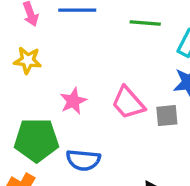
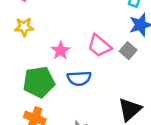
gray square: (167, 116) -> (128, 51), turned -35
blue semicircle: (83, 160) -> (79, 78), moved

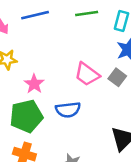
pink star: (61, 51) -> (34, 84), moved

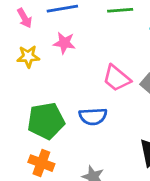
pink star: (34, 84) -> (64, 43), moved, turned -30

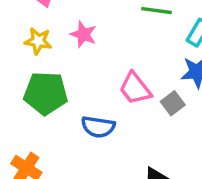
green pentagon: (46, 121) -> (46, 93), moved

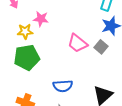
yellow star: (38, 41) -> (25, 31), moved
blue semicircle: (98, 127) -> (63, 86), moved

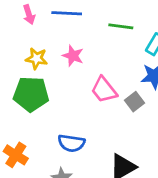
pink star: (41, 19) -> (73, 56), moved

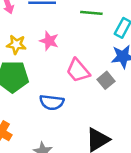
blue semicircle: (71, 143) -> (52, 102), moved

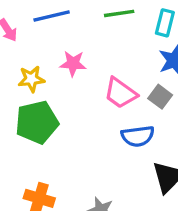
blue semicircle: (52, 102) -> (138, 136), moved

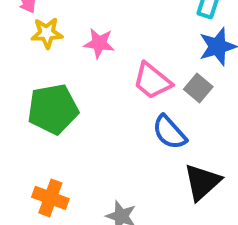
yellow star: (31, 79) -> (47, 33), moved
blue semicircle: (138, 136) -> (169, 132), turned 52

